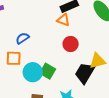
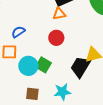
orange triangle: (63, 20) -> (59, 14), turned -32
red circle: (71, 44) -> (56, 38), moved

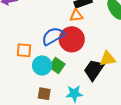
blue semicircle: (18, 32) -> (53, 36), moved, size x1.6
red circle: (56, 38) -> (72, 39), size x1.6

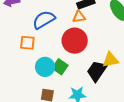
blue semicircle: (53, 36) -> (44, 20), moved
orange square: (24, 50) -> (27, 43), moved

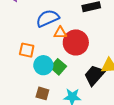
orange triangle: (79, 17) -> (60, 33), moved
orange square: (27, 43) -> (27, 50), moved

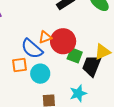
blue semicircle: (48, 18) -> (32, 49), moved, turned -95
green square: (58, 67) -> (75, 55), moved

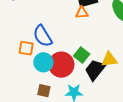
orange triangle: (45, 37) -> (82, 13), moved
red circle: (63, 41) -> (61, 65), moved

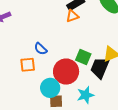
blue semicircle: (43, 36) -> (41, 49), size x0.6
cyan circle: (43, 62) -> (50, 88), moved

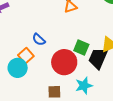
orange square: (28, 65) -> (26, 56), turned -35
cyan circle: (50, 88) -> (18, 68), moved

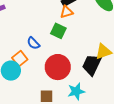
green square: (81, 48) -> (58, 31), moved

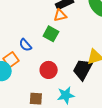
red circle: (58, 67) -> (49, 70), size x0.7

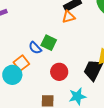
green square: (51, 34) -> (49, 43), moved

